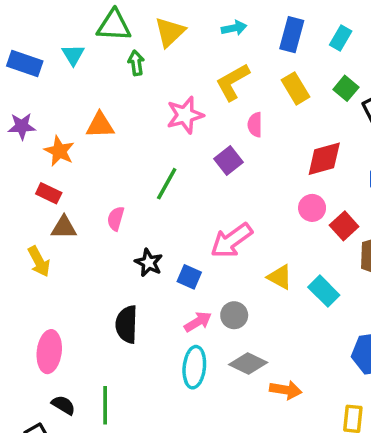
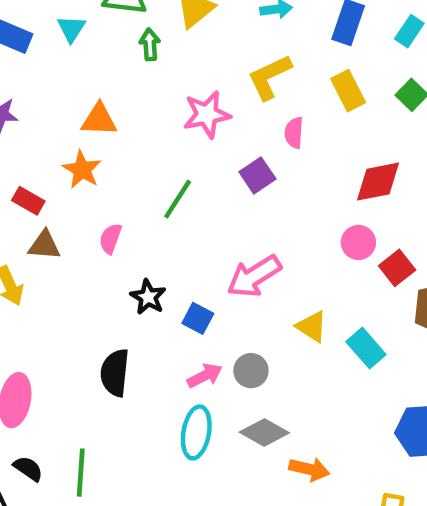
orange star: (59, 151) -> (82, 170), moved

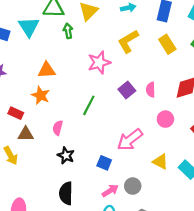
cyan triangle: (71, 29) -> (29, 27), size x1.5
pink semicircle: (294, 133) -> (151, 90), moved
pink circle: (358, 242) -> (165, 119), moved
black star: (148, 297) -> (66, 155), moved

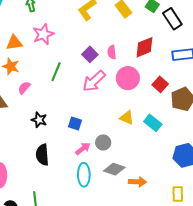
pink star: (99, 63) -> (43, 34), moved
pink circle: (165, 119) -> (128, 78), size x1.5
pink semicircle: (58, 128) -> (24, 88), moved, turned 32
pink arrow: (130, 140) -> (94, 81), moved

